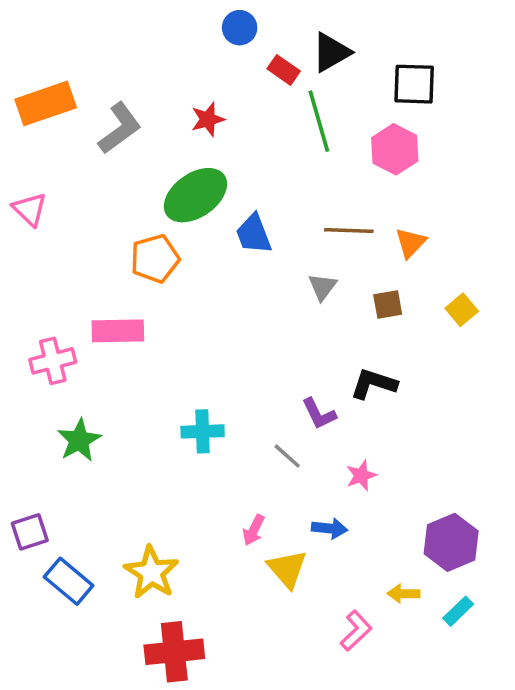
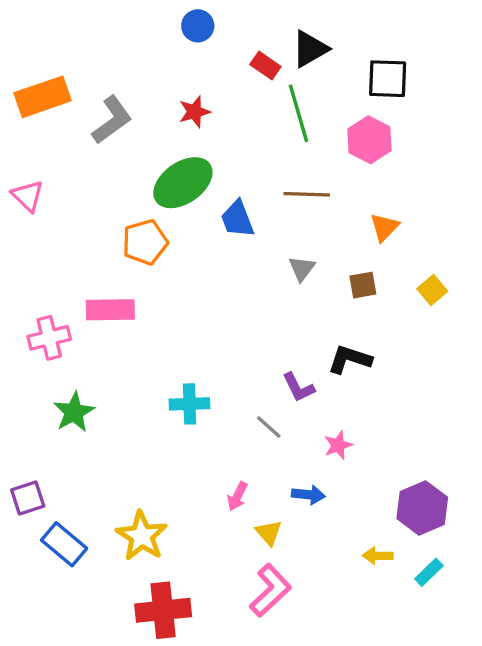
blue circle: (240, 28) -> (198, 26), moved
brown line: (349, 230) -> (307, 194), moved
yellow triangle: (287, 569) -> (269, 533), size x0.7
pink L-shape: (356, 631) -> (270, 590), moved, size x1.4

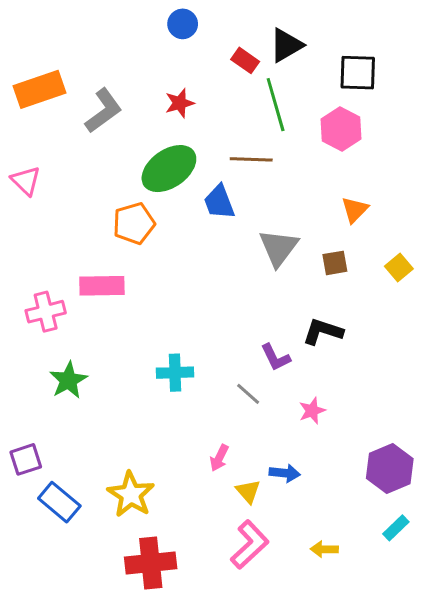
brown line: (307, 194) -> (251, 159), moved
gray triangle: (302, 269) -> (279, 248), size x1.6
blue arrow: (308, 495) -> (285, 473), moved
yellow arrow: (378, 556) -> (324, 549), moved

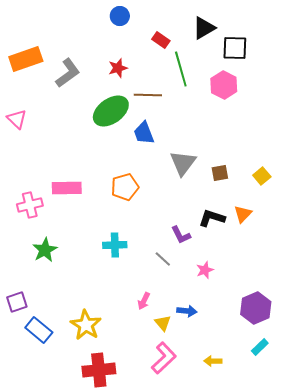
black triangle: (286, 45) -> (204, 28), moved
brown line: (251, 159) -> (148, 95), moved
orange triangle: (355, 210) -> (243, 214), moved
orange pentagon: (134, 223) -> (125, 187), moved

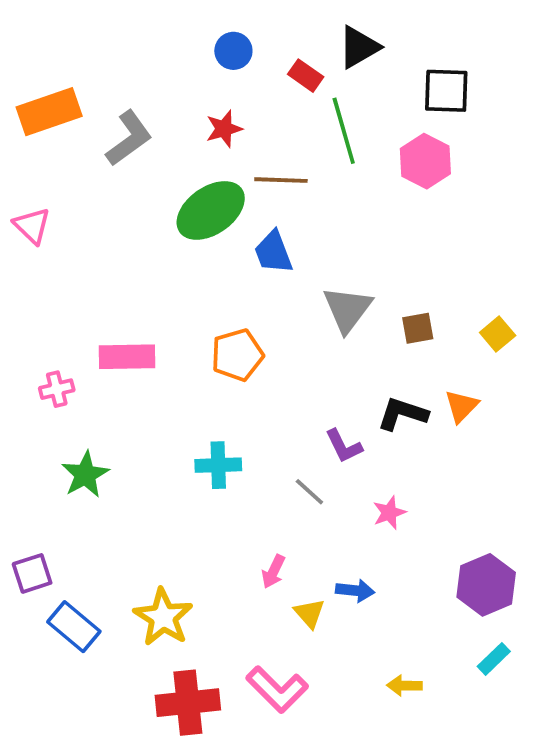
blue circle: (120, 16) -> (233, 51), moved
black triangle: (204, 28) -> (359, 47), moved
pink cross: (30, 205) -> (57, 389), size x0.7
pink L-shape: (164, 358) -> (277, 689), moved, turned 88

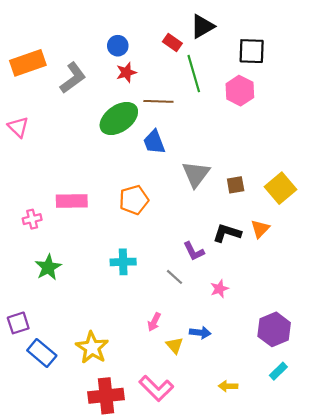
blue circle: (233, 51) -> (118, 46), moved
yellow square: (498, 334) -> (280, 188), size x1.6

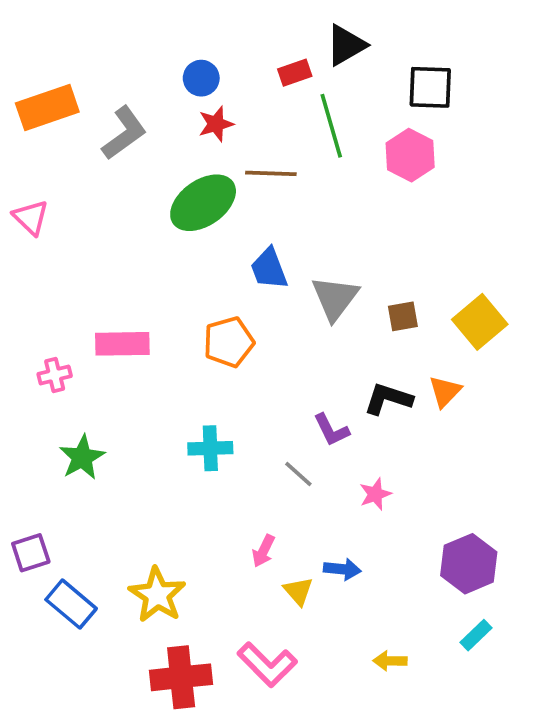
red rectangle: (172, 42) -> (295, 73), turned -54
blue trapezoid: (154, 142) -> (269, 269), moved

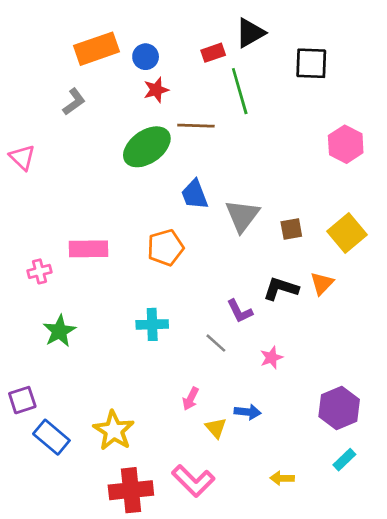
orange rectangle: (47, 107) -> (96, 49), moved
gray L-shape: (124, 133) -> (74, 102), moved, size x0.7
pink hexagon: (410, 155) -> (346, 144), moved

